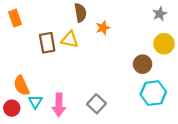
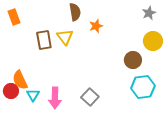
yellow triangle: (70, 39) -> (65, 37), turned 42
red circle: (12, 108) -> (11, 91), moved

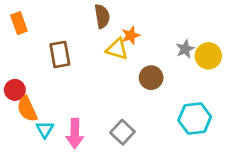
gray star: (149, 13) -> (185, 49), moved
yellow triangle: (65, 37) -> (117, 49), moved, turned -36
brown circle: (133, 60) -> (151, 78), moved
red circle: (11, 91) -> (15, 90), moved

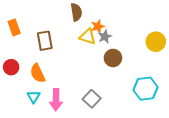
orange rectangle: (19, 23) -> (14, 27), moved
gray star: (185, 49) -> (105, 37), moved
orange semicircle: (27, 109) -> (38, 73), moved

